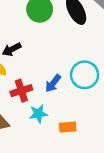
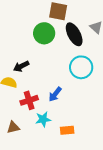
cyan circle: (85, 75) -> (81, 67), moved

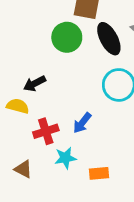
brown triangle: (13, 127) -> (23, 169), turned 40

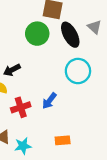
cyan star: (65, 158) -> (23, 146), moved

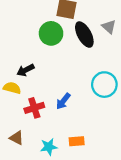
cyan circle: (78, 71) -> (104, 85), moved
cyan star: (23, 146) -> (49, 147), moved

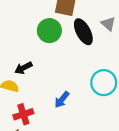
red cross: (34, 108) -> (23, 114), moved

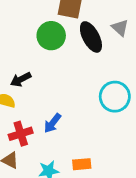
blue arrow: (62, 100) -> (53, 123), moved

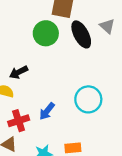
cyan circle: (115, 97) -> (88, 99), moved

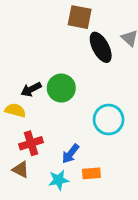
green circle: (46, 33) -> (61, 88), moved
blue arrow: (47, 111) -> (70, 154), moved

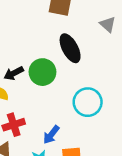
black ellipse: (101, 47) -> (70, 48), moved

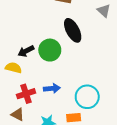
cyan circle: (88, 102) -> (87, 97), moved
blue arrow: (51, 135) -> (52, 88), moved, turned -133

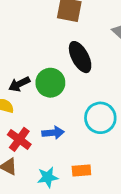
red cross: (26, 94) -> (19, 139), turned -36
cyan circle: (87, 97) -> (100, 118), moved

